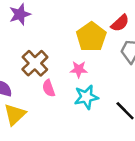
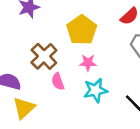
yellow pentagon: (91, 37) -> (82, 30), moved

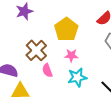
yellow triangle: (24, 108) -> (20, 91), turned 42

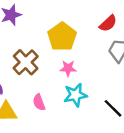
pink semicircle: (47, 70) -> (39, 102), moved

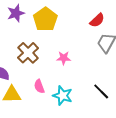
yellow pentagon: (62, 37) -> (45, 19), moved
cyan star: (75, 95) -> (63, 96), moved, turned 30

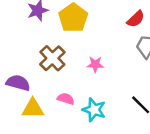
pink semicircle: (39, 86) -> (66, 99), turned 128

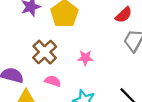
pink semicircle: (66, 99) -> (53, 81), moved

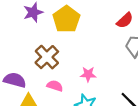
pink star: (85, 58) -> (88, 74), moved

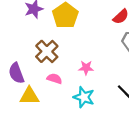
purple semicircle: (15, 80) -> (16, 73), turned -126

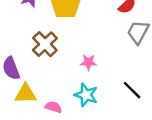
pink semicircle: (54, 79) -> (53, 107), moved

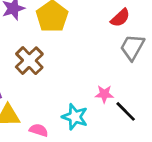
pink star: (89, 62) -> (104, 94), moved

